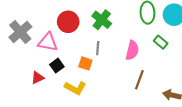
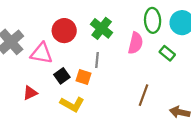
pink semicircle: (132, 50) -> (136, 43), moved
black square: (57, 66) -> (62, 76), moved

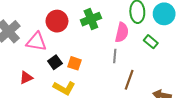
green cross: (102, 28) -> (91, 19), turned 30
gray line: (97, 60) -> (115, 56), moved

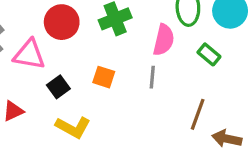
orange square: (74, 63) -> (104, 77), moved
brown line: (129, 80) -> (198, 114), moved

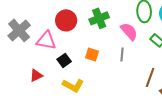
pink semicircle: (164, 40) -> (129, 31), turned -54

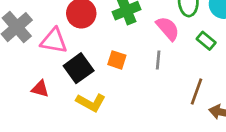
black square: (64, 60) -> (79, 68), size x1.5
red triangle: (36, 75) -> (40, 89), turned 40

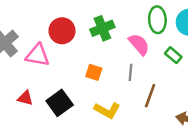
black square: (79, 68) -> (60, 103), moved
brown line: (197, 92) -> (150, 96), moved
yellow L-shape: (91, 103) -> (107, 110), moved

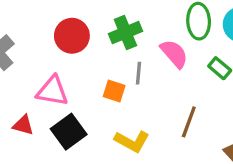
pink triangle: (38, 55) -> (52, 91), moved
gray line: (130, 72) -> (138, 73), moved

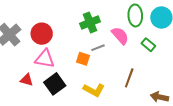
red circle: (72, 36) -> (42, 34), moved
gray line: (138, 73) -> (98, 48), turned 64

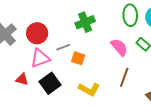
pink semicircle: (120, 36) -> (119, 47), moved
gray line: (98, 48) -> (63, 47), moved
pink triangle: (45, 59) -> (40, 58), turned -30

